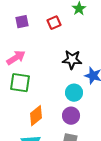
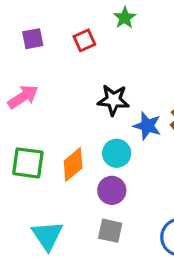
green square: (20, 83) -> (28, 163), moved
orange diamond: (36, 116) -> (73, 165), moved

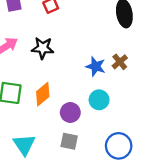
black star: (113, 100) -> (43, 48), moved
cyan circle: (117, 153) -> (99, 100), moved

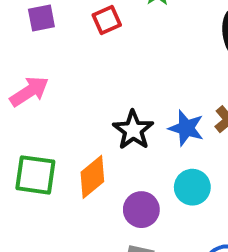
black star: (43, 48) -> (133, 130), moved, turned 30

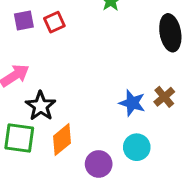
red square: (107, 20) -> (54, 22), moved
black star: (133, 130) -> (41, 106), moved

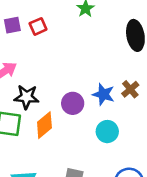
black star: (41, 106) -> (27, 97), turned -30
purple circle: (99, 164) -> (73, 103), moved

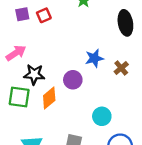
blue star: (103, 94) -> (94, 58), moved, turned -30
cyan circle: (107, 132) -> (102, 116), moved

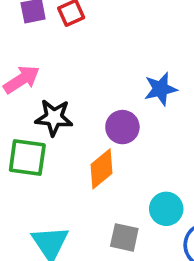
orange diamond: (49, 98) -> (102, 169), moved
cyan circle: (102, 116) -> (166, 209), moved

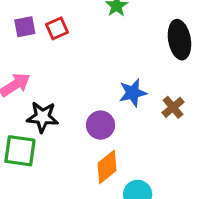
orange diamond: (102, 169) -> (107, 167), moved

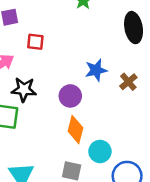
red square: (57, 28) -> (35, 42), moved, turned 30
orange diamond: (107, 167) -> (75, 130), turned -36

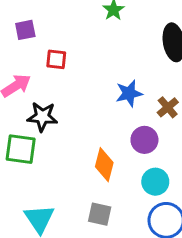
purple circle: (70, 96) -> (144, 140), moved
cyan circle: (100, 151) -> (155, 182), moved

